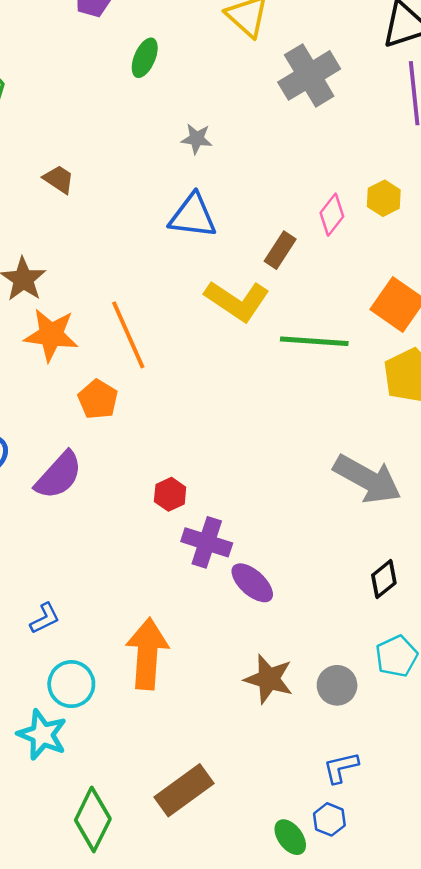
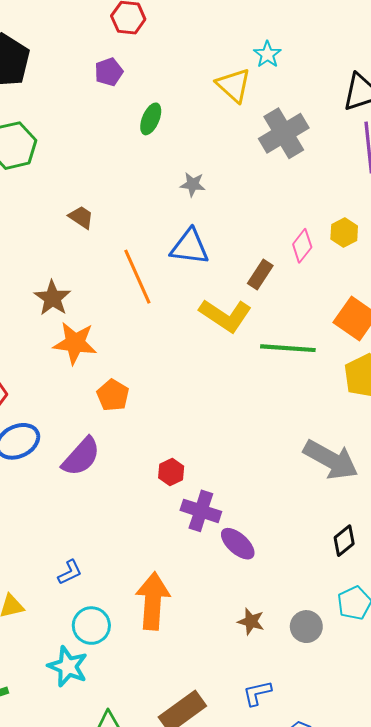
orange line: (128, 335) -> (137, 277), moved
brown star: (269, 679) -> (251, 621), size x0.7
blue L-shape: (341, 768) -> (257, 693), moved

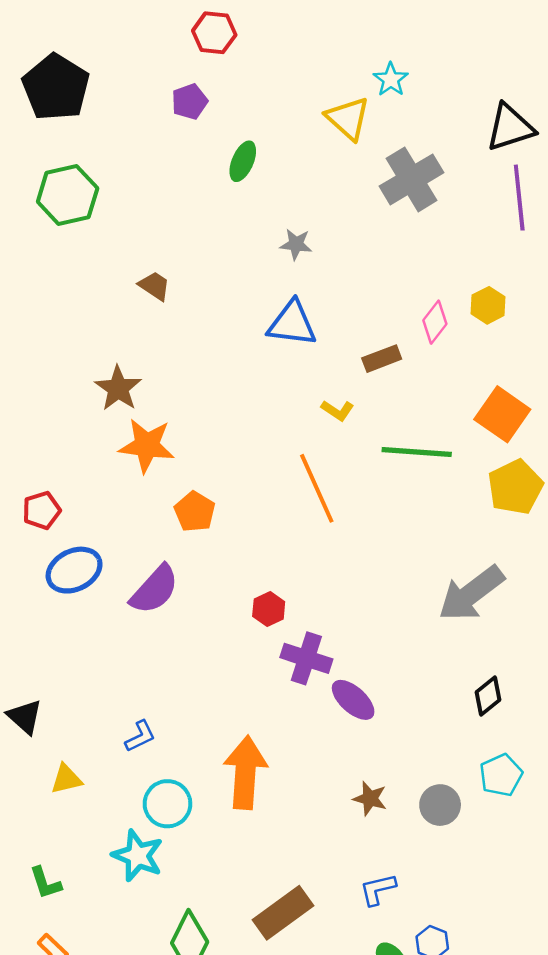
brown rectangle: (260, 274) -> (382, 359), turned 36
orange line: (137, 277) -> (317, 488), moved
yellow L-shape: (225, 315) -> (338, 410), size x0.5
gray arrow: (331, 460) -> (471, 593), turned 114

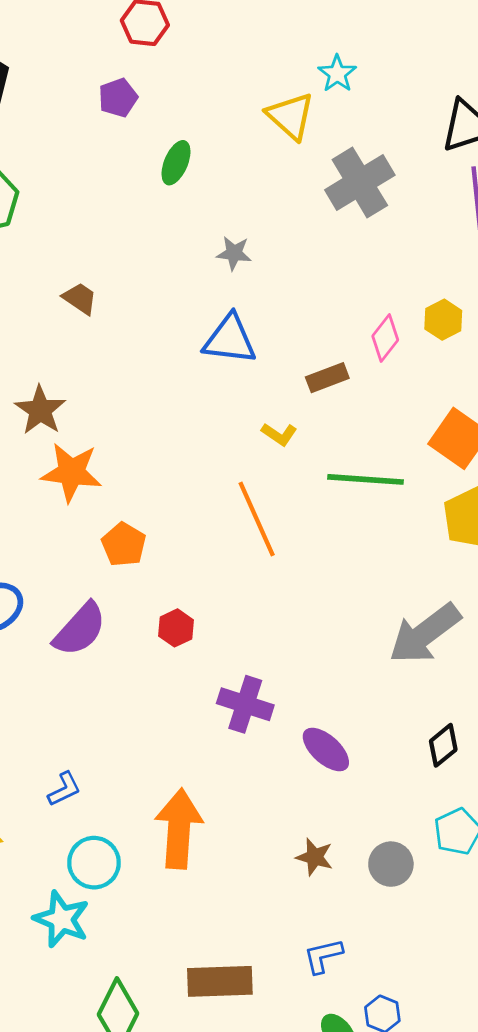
red hexagon: (269, 609) -> (176, 628), moved
purple ellipse: (353, 700) -> (326, 750), moved
brown rectangle: (283, 913) -> (220, 981), turned 34

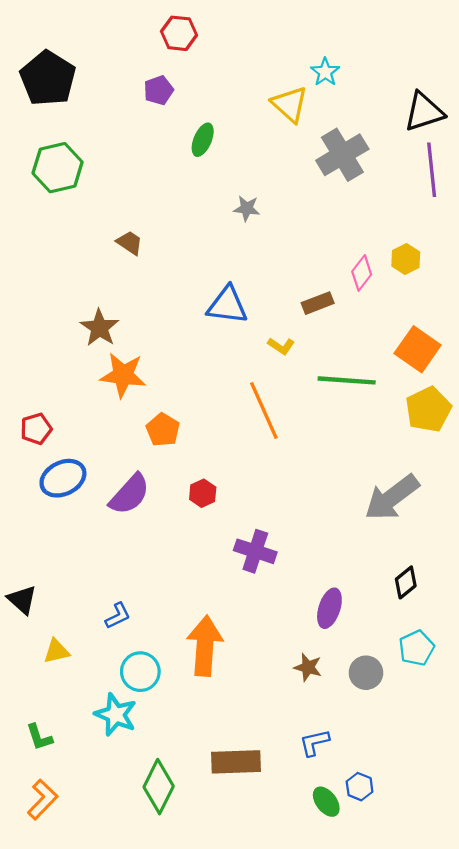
blue triangle: (230, 339) -> (227, 305), moved
purple ellipse: (326, 750) -> (329, 608), moved, turned 66

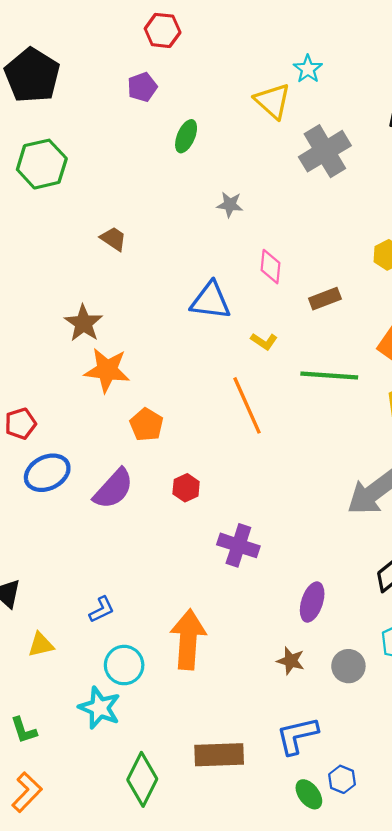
pink diamond: (362, 273) -> (270, 267), moved, turned -32
brown rectangle: (318, 303) -> (325, 299), moved
blue L-shape: (314, 743) -> (297, 736), size x1.4

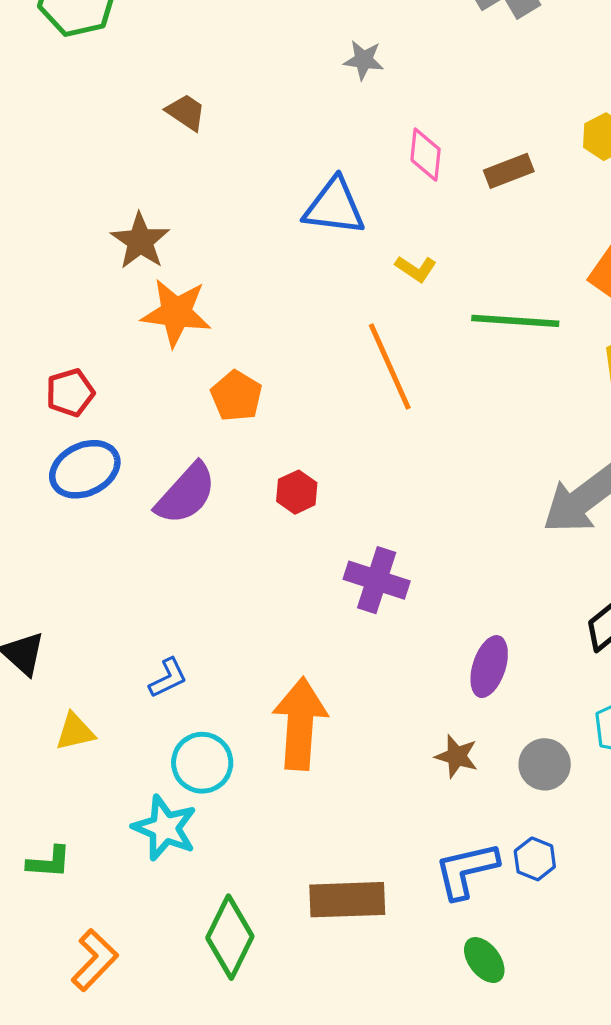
brown rectangle: (325, 299) -> (509, 171), moved
red pentagon: (20, 424) -> (70, 393), moved
green L-shape: (24, 730) -> (49, 862), turned -68
blue hexagon: (342, 779) -> (535, 859), moved
orange L-shape: (27, 792) -> (95, 960), moved

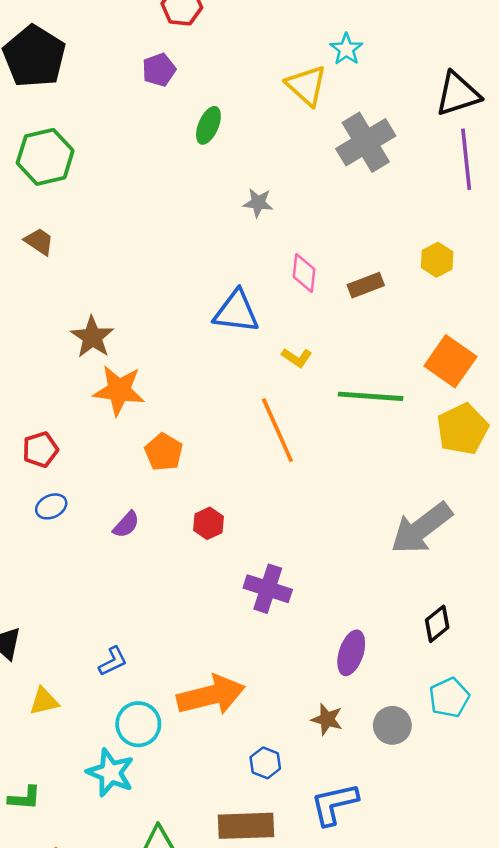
brown trapezoid: (186, 112) -> (39, 242), moved
blue ellipse: (85, 469) -> (51, 506), size x0.6
purple semicircle: (186, 494) -> (126, 525), size x0.6
orange arrow: (300, 724) -> (211, 695), turned 72
blue hexagon: (535, 859) -> (265, 763), moved

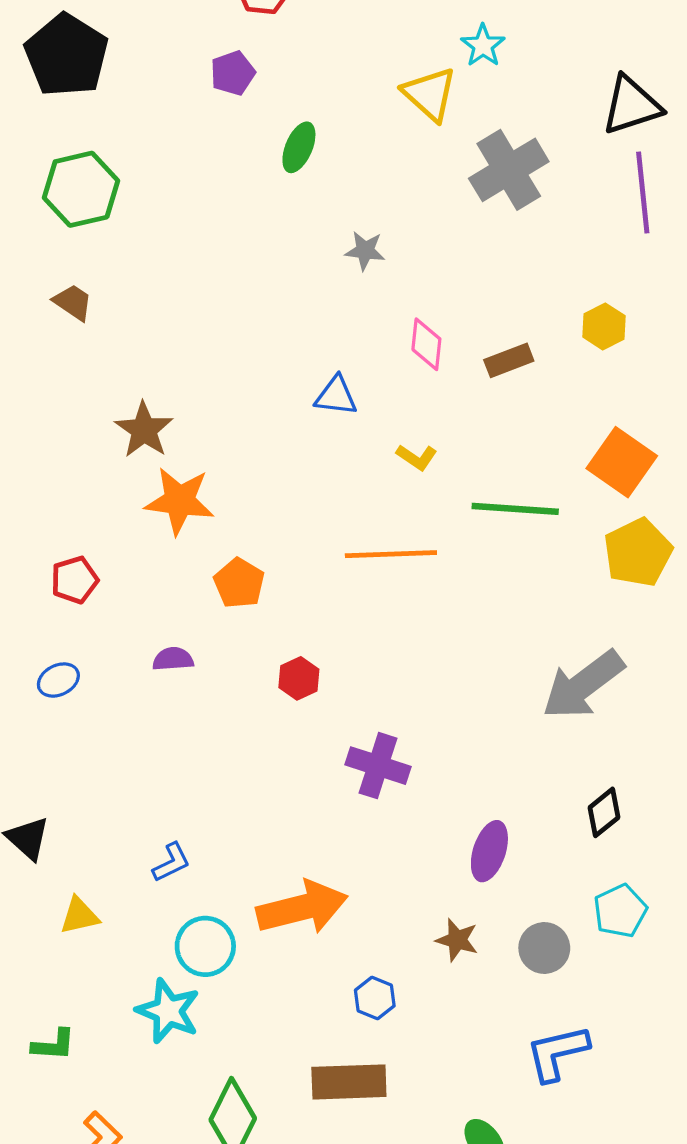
blue triangle: (236, 312) -> (336, 396), size x0.7
orange line: (277, 430) -> (391, 554), turned -68
blue ellipse: (51, 506) -> (58, 680), moved
purple semicircle: (126, 525) -> (173, 659), moved, turned -136
blue L-shape: (334, 804) -> (557, 1053), moved

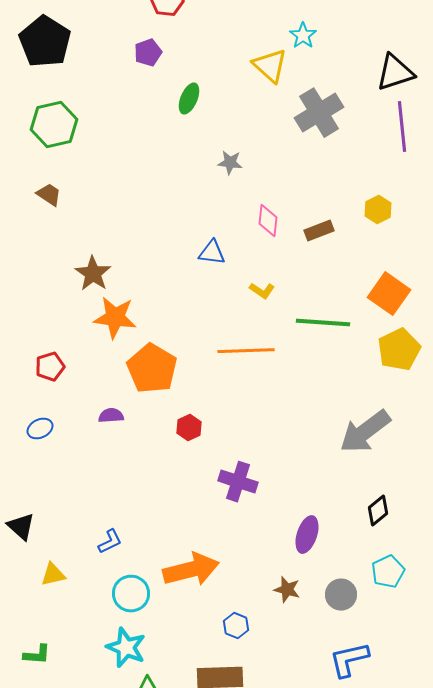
orange pentagon: (239, 583) -> (152, 369), size x1.6
cyan star: (168, 1011) -> (126, 648), moved

